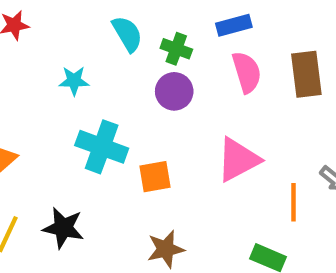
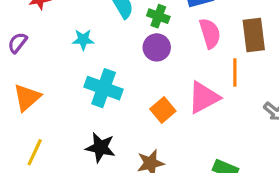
orange square: (155, 177) -> (163, 110), moved, turned -30
orange line: (294, 202) -> (235, 72), moved
black star: (63, 228) -> (100, 148), moved

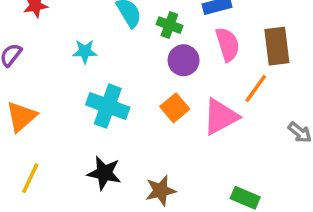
purple circle: (157, 47) -> (184, 60), moved
orange line: (235, 72) -> (256, 88), turned 36
orange square: (163, 110) -> (175, 108), moved

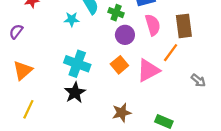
cyan star: (85, 51) -> (72, 19), moved
black star: (104, 173) -> (75, 93), moved, turned 30
brown star: (161, 191) -> (122, 113), moved

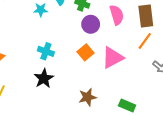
orange line: (171, 53) -> (145, 41), moved
cyan cross: (77, 64) -> (46, 51), size x0.7

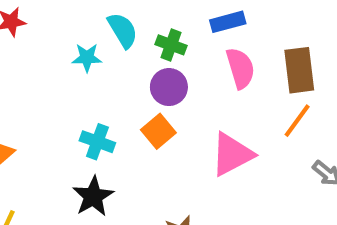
purple circle: (91, 24) -> (169, 87), moved
orange square: (85, 52) -> (158, 131), moved

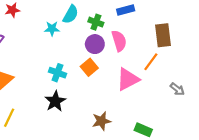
cyan semicircle: (123, 30) -> (71, 14), turned 60
pink semicircle: (240, 68) -> (119, 41), moved
orange line: (297, 121) -> (151, 62), moved

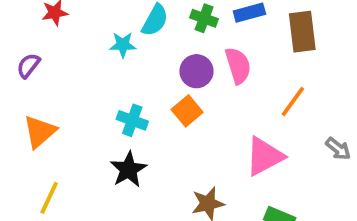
green cross: (96, 22) -> (204, 18), moved
brown rectangle: (163, 35) -> (302, 32), moved
pink triangle: (128, 79) -> (264, 156), moved

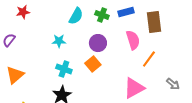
cyan star: (123, 45) -> (59, 41), moved
pink semicircle: (238, 66) -> (133, 40), moved

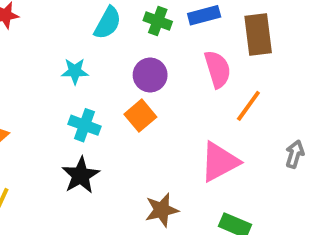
gray arrow: (173, 84) -> (295, 154), turned -112

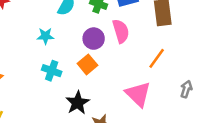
pink semicircle: (218, 69) -> (121, 31), moved
pink triangle: (220, 162) -> (138, 94), turned -48
black star: (81, 175) -> (78, 103), moved

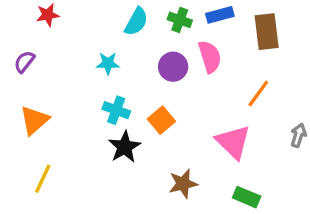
orange square: (87, 64) -> (161, 120), moved
black star: (78, 103) -> (125, 147), moved

